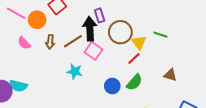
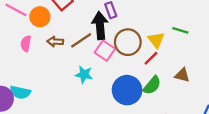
brown circle: (120, 32) -> (128, 42), moved
brown arrow: (50, 42) -> (55, 42), turned 88
pink semicircle: (24, 43) -> (26, 44), turned 56
brown triangle: (170, 75) -> (182, 75), moved
blue circle: (112, 86) -> (127, 90), size x1.6

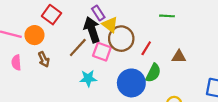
yellow triangle: (156, 40) -> (110, 25), moved
brown arrow: (55, 42) -> (44, 59), moved, turned -104
pink semicircle: (26, 44) -> (16, 62), moved

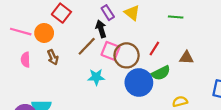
yellow triangle: (110, 25) -> (132, 13), moved
black arrow: (92, 30) -> (101, 29), size x0.7
brown circle: (121, 39) -> (127, 55), moved
green semicircle: (153, 73) -> (161, 73), turned 36

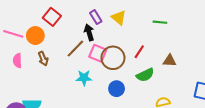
blue circle: (139, 83) -> (117, 89), moved, size x0.6

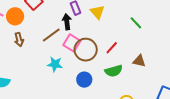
green line: (160, 22) -> (136, 23), turned 32

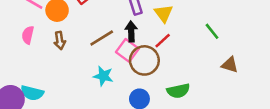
black arrow: (67, 22) -> (131, 31), moved
red line: (112, 48) -> (163, 41), moved
brown triangle: (139, 61) -> (230, 65), moved

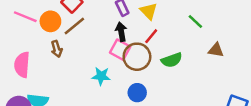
pink semicircle: (28, 35) -> (22, 65), moved, size x1.5
brown line: (102, 38) -> (74, 26), moved
green semicircle: (178, 91) -> (172, 60), moved

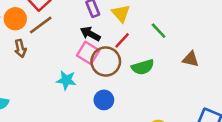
green line: (195, 22) -> (159, 31), moved
black arrow: (121, 32) -> (90, 34), turned -54

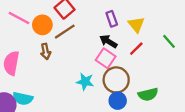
brown circle: (106, 62) -> (116, 80), moved
green semicircle: (143, 67) -> (148, 94), moved

